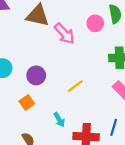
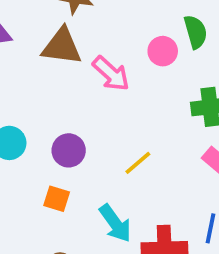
orange square: (27, 103) -> (57, 199), turned -32
cyan arrow: (59, 120) -> (115, 223), size x1.5

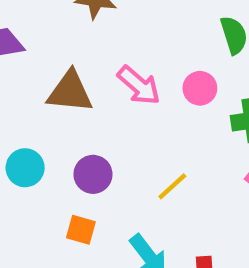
brown triangle: (62, 46) -> (70, 92), moved
pink circle: (163, 51) -> (200, 88), moved

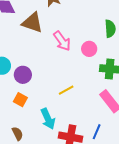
brown triangle: (70, 92) -> (32, 23), moved
purple circle: (93, 174) -> (23, 75), moved

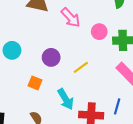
pink circle: (89, 49) -> (99, 32), moved
purple circle: (23, 75) -> (51, 57), moved

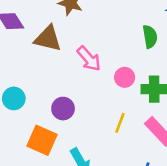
yellow line: (81, 67) -> (120, 123), moved, turned -35
orange square: (35, 83) -> (42, 140), size x1.6

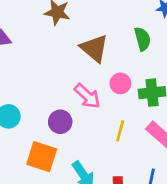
brown triangle: (48, 39) -> (94, 48), moved, turned 32
pink arrow: (89, 59) -> (87, 96), moved

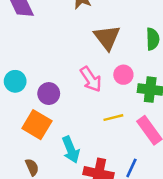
purple circle: (60, 122) -> (49, 94), moved
yellow line: (120, 131) -> (113, 118), turned 48

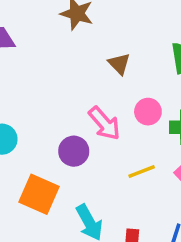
brown triangle: (107, 37) -> (119, 64), size x0.6
purple circle: (49, 94) -> (74, 151), moved

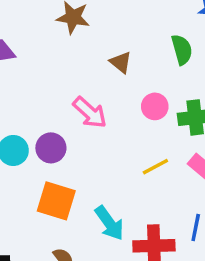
pink arrow: (104, 123) -> (90, 113), moved
purple circle: (74, 151) -> (51, 148), moved

